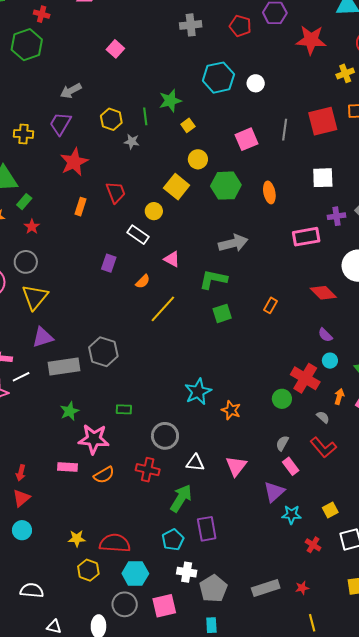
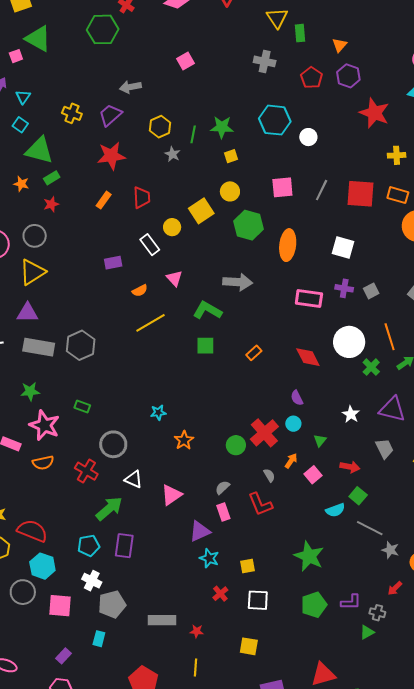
orange ellipse: (269, 192) -> (288, 245), size x1.4
purple rectangle: (109, 263) -> (113, 263), turned 42
cyan star: (198, 392) -> (158, 412), size x0.6

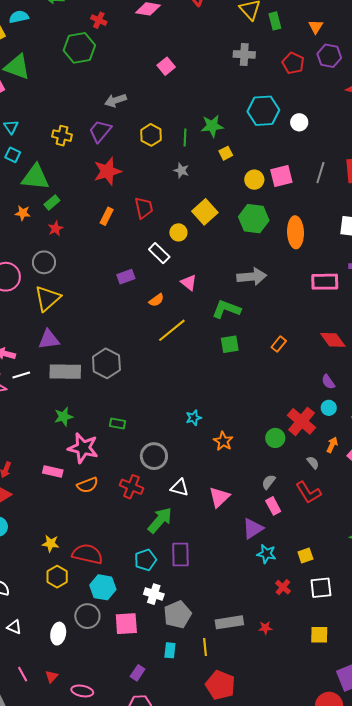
gray star: (172, 154) -> (181, 170), moved
yellow circle: (230, 191) -> (254, 180), moved
yellow line: (195, 668) -> (205, 647), moved

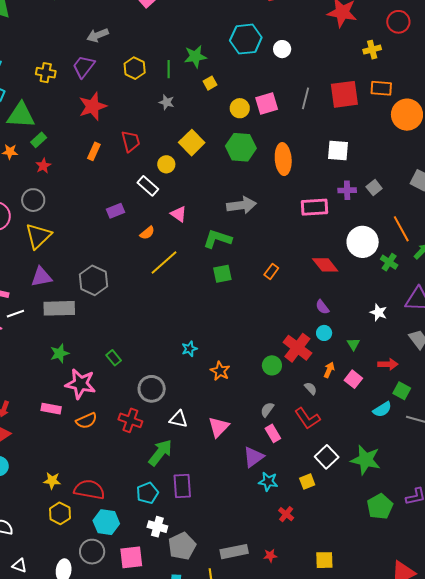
gray hexagon: (106, 363) -> (93, 280), moved
green rectangle: (117, 423) -> (114, 358), turned 42
white square: (321, 588) -> (327, 457), moved, turned -35

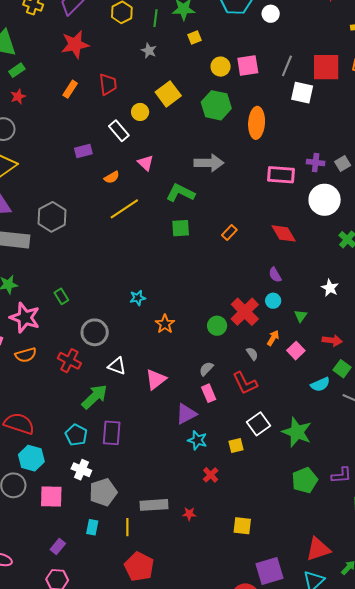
white square: (338, 151) -> (302, 93), moved
white circle: (363, 242) -> (325, 200), moved
cyan pentagon: (147, 493) -> (76, 435), turned -30

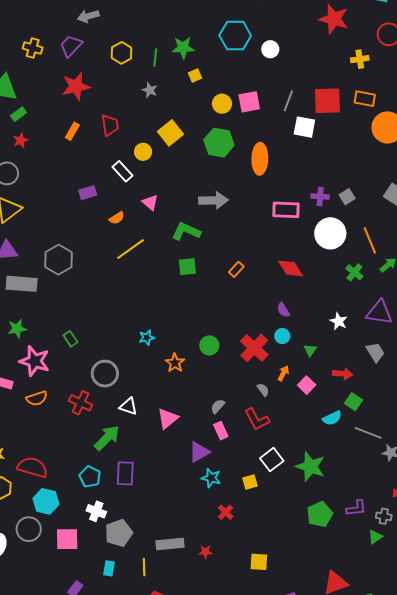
green circle: (217, 326) -> (209, 345), moved

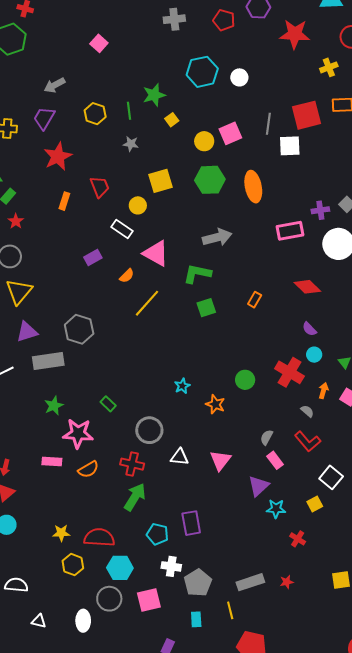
yellow square: (171, 133) -> (160, 181), turned 35
pink triangle: (150, 202) -> (156, 253), size x1.6
green arrow: (107, 438) -> (135, 497), moved

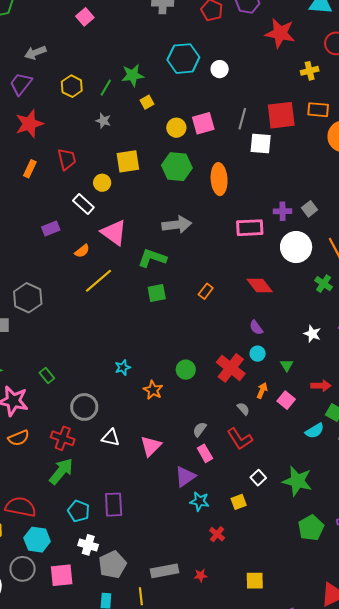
green line: (129, 111) -> (106, 88), turned 30
white square: (331, 477) -> (258, 478), size x0.7

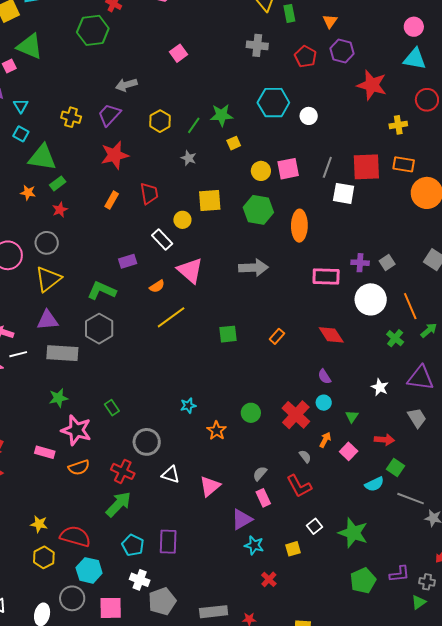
green L-shape: (152, 258) -> (102, 291), moved

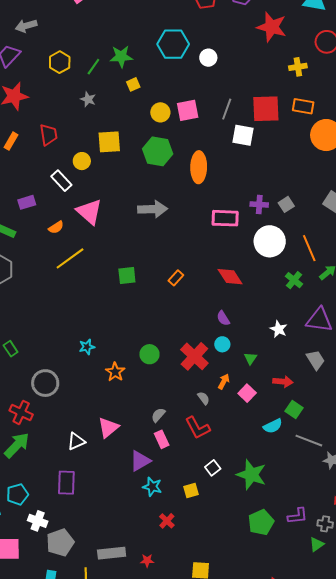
white triangle: (171, 475) -> (76, 441), moved, turned -42
cyan pentagon: (133, 545) -> (17, 494), moved, turned 30

